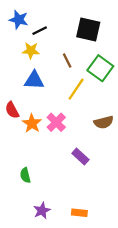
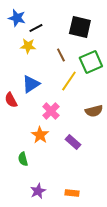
green square: (100, 68) -> (91, 62), turned 30
blue triangle: (34, 80) -> (31, 84), moved, turned -36
orange star: (32, 123) -> (40, 135), moved

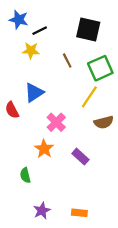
yellow line: (69, 81) -> (89, 97), moved

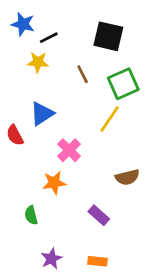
brown semicircle: (104, 122) -> (127, 177), moved
orange star: (44, 149) -> (54, 183), turned 30
purple rectangle: (80, 157) -> (99, 215), moved

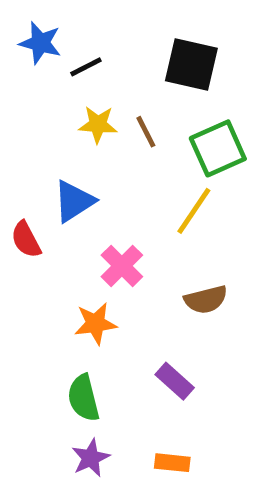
yellow star: (38, 62) -> (98, 124), moved
brown semicircle: (127, 177) -> (206, 300), moved
green semicircle: (31, 215) -> (84, 398), moved, size x1.4

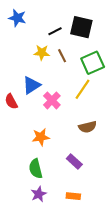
black line: (86, 67) -> (55, 31), moved
pink cross: (122, 266) -> (52, 100), moved

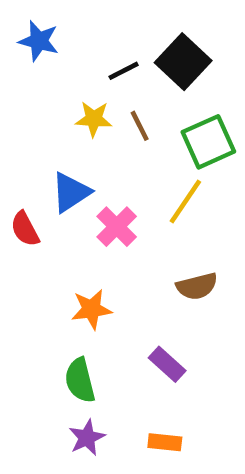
black square: (81, 27) -> (183, 62), turned 30

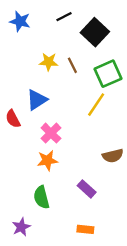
black line: (124, 71) -> (64, 17), moved
pink cross: (117, 227) -> (51, 133), moved
brown semicircle: (197, 286) -> (113, 156), moved
purple star: (87, 438) -> (21, 227), moved

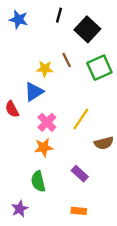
black line: (64, 17) -> (59, 15), turned -48
yellow star: (49, 62) -> (45, 69), moved
yellow line: (96, 105) -> (81, 119), moved

